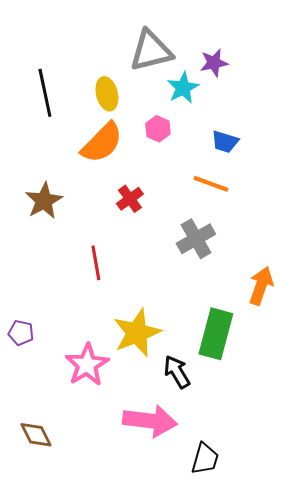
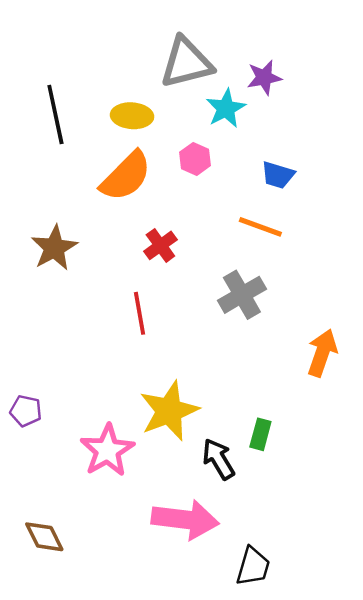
yellow ellipse: (107, 94) -> (132, 116), turned -72
red line: (96, 263) -> (139, 313), moved
green rectangle: (216, 334) -> (260, 434), moved, size x0.5

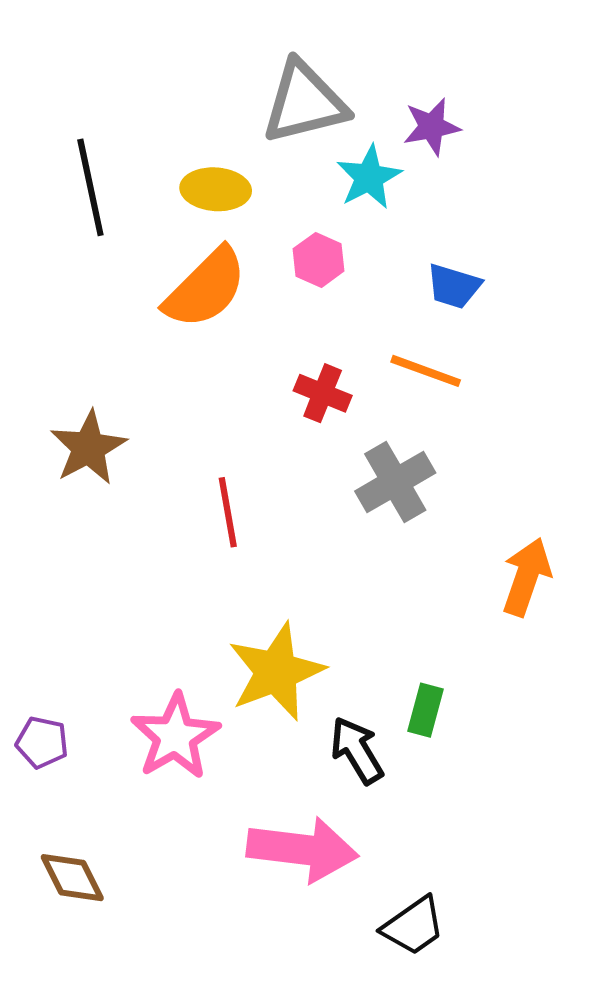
red cross: (160, 245) -> (323, 393), moved, turned -32
brown star: (54, 248) -> (88, 448), moved
purple pentagon: (26, 411) -> (42, 742), moved
black trapezoid: (253, 566) -> (413, 926), turned 39

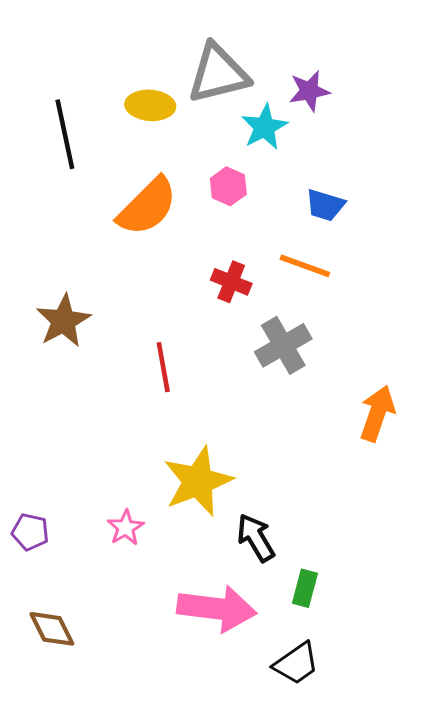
yellow ellipse: (216, 189) -> (150, 105), moved
green rectangle: (426, 710) -> (305, 588), moved
pink star: (175, 736) -> (126, 528), size x0.6

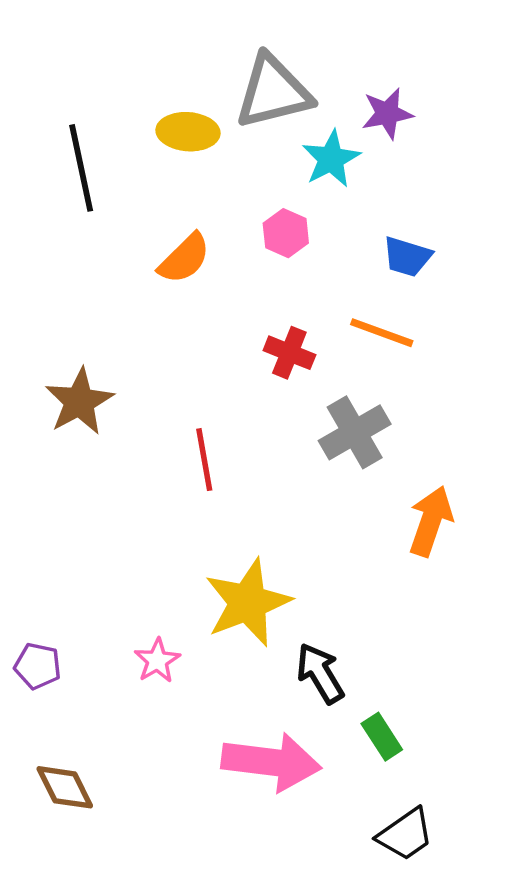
orange semicircle: (147, 207) -> (184, 258), size x0.7
orange arrow: (377, 413) -> (431, 521), moved
green rectangle: (305, 588) -> (382, 737), turned -48
black trapezoid: (296, 663) -> (405, 834), moved

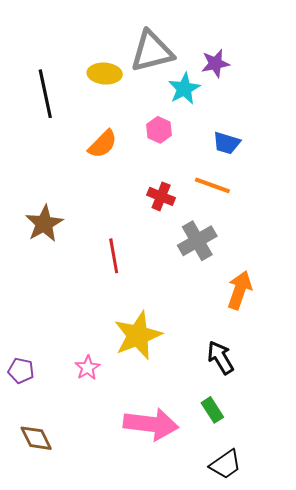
black arrow: (320, 673) -> (220, 358), moved

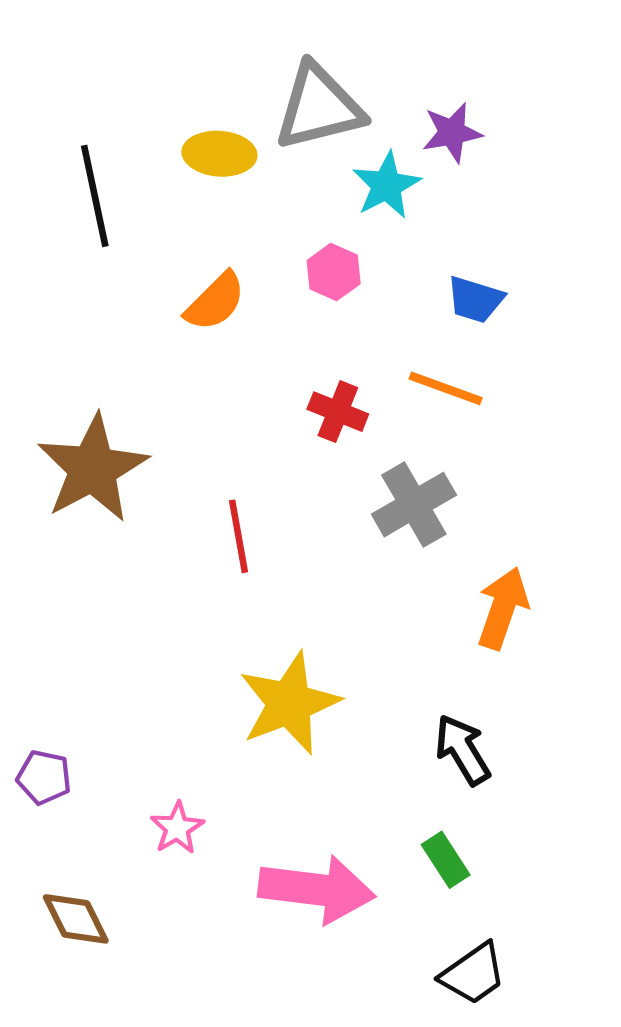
brown star: (44, 224) -> (93, 469), size x1.4
pink star: (87, 368) -> (177, 828), moved

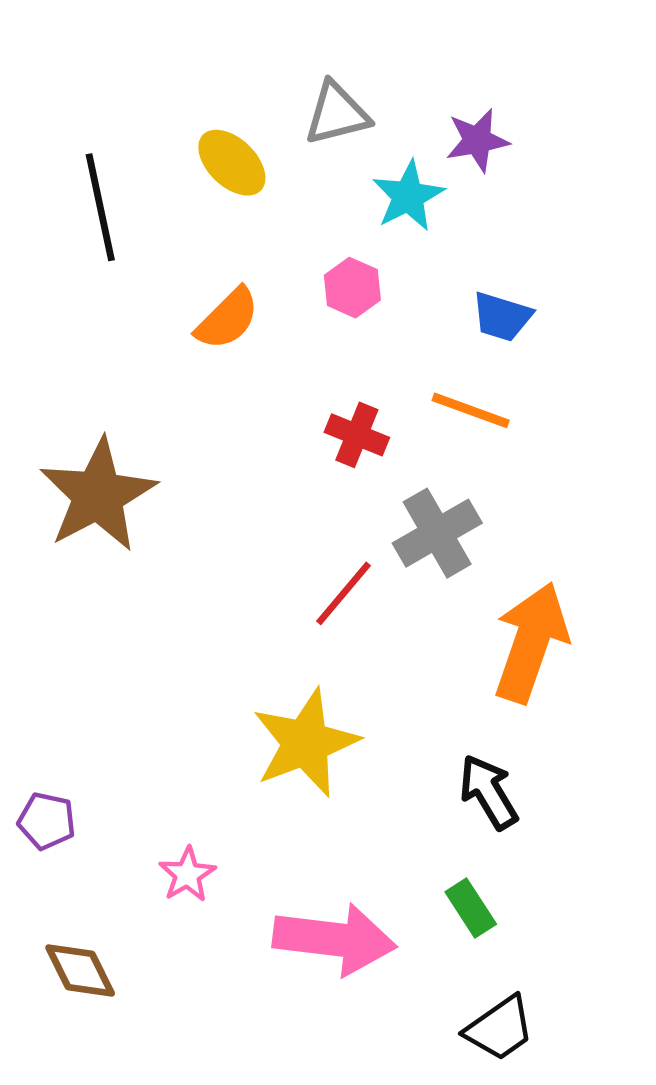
gray triangle: (319, 107) -> (337, 114), size x0.7
yellow ellipse: (219, 154) -> (232, 163), turned 40
red line: (238, 536) -> (343, 593), moved, turned 50
orange arrow: (503, 608) -> (531, 642), size x1.4

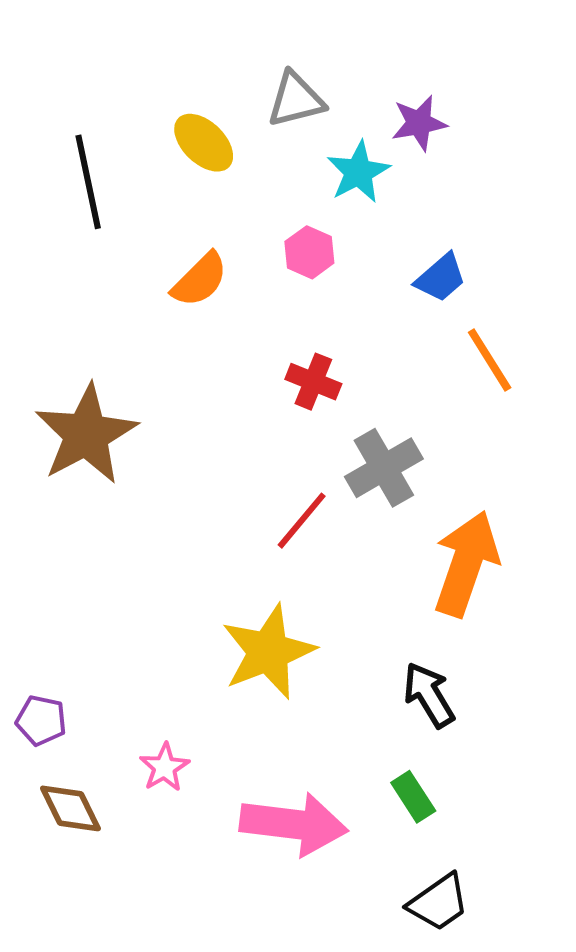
blue trapezoid: (502, 317) -> (441, 278), turned -58
orange line: (471, 410) -> (490, 360), moved, turned 38
brown diamond: (80, 970) -> (70, 808), moved

